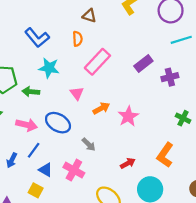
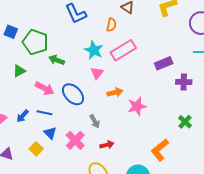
cyan star: (49, 68) -> (94, 50), moved
blue line: (34, 150) -> (44, 113), turned 49
red arrow: (128, 163) -> (107, 145), moved

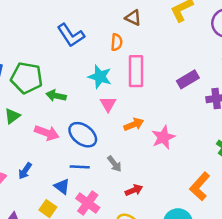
pink rectangle: (123, 50) -> (136, 71), turned -50
blue line: (44, 113) -> (80, 167), moved
pink cross: (75, 140) -> (88, 203), moved

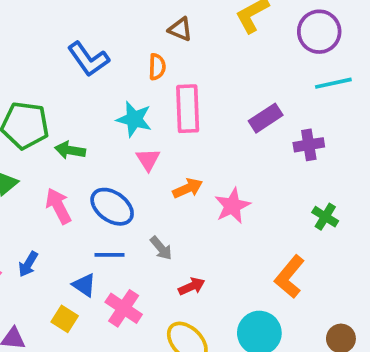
pink arrow: (47, 133) -> (58, 206), turned -135

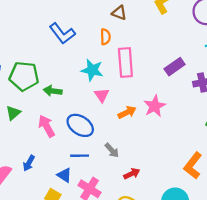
pink star: (232, 206) -> (155, 106), moved

